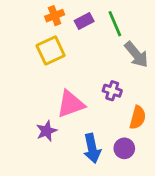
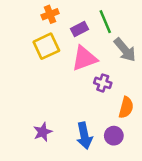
purple rectangle: (84, 21) -> (79, 29), moved
pink triangle: (71, 104) -> (84, 58), moved
purple star: (47, 131) -> (43, 132), moved

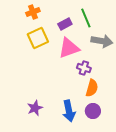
orange cross: (50, 14) -> (33, 12), moved
gray arrow: (125, 50) -> (102, 41), turned -40
orange semicircle: (126, 107) -> (92, 88), moved

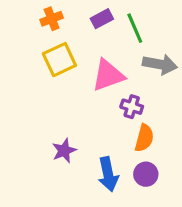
purple rectangle: (65, 24) -> (102, 19), moved
purple star: (35, 108) -> (64, 151), moved

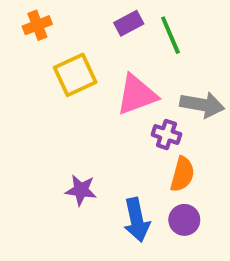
orange cross: (52, 19) -> (37, 25), moved
gray arrow: (160, 64) -> (202, 105), moved
purple star: (64, 151) -> (81, 190), turned 30

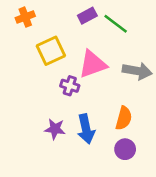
green line: (170, 35) -> (116, 24), turned -30
purple cross: (166, 134) -> (70, 86), moved
blue arrow: (137, 220) -> (86, 129), moved

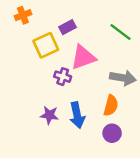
purple rectangle: (87, 16) -> (67, 27), moved
green line: (116, 24) -> (120, 32), moved
gray arrow: (137, 71) -> (123, 78), moved

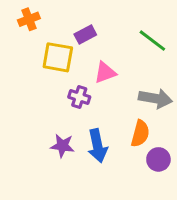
yellow square: (46, 45) -> (58, 57), turned 35
pink triangle: (83, 57) -> (105, 73), size x0.7
purple circle: (112, 133) -> (158, 159), moved

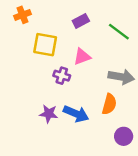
purple rectangle: (85, 34) -> (81, 21), moved
blue arrow: (97, 146) -> (76, 114), turned -55
purple circle: (158, 159) -> (124, 136), moved

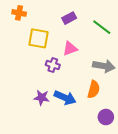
orange cross: (22, 15) -> (19, 13), turned 32

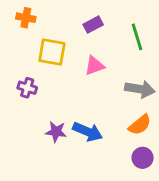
green line: (102, 27) -> (137, 37), turned 36
purple cross: (53, 65) -> (27, 88), moved
orange semicircle: (94, 89) -> (140, 125), moved, turned 36

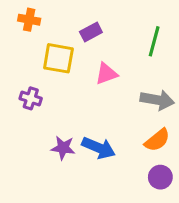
purple rectangle: (93, 25) -> (91, 32), moved
green line: (137, 37) -> (154, 41), turned 32

